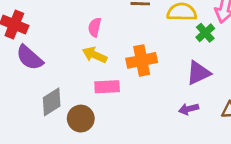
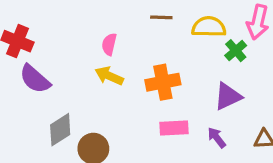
pink rectangle: (107, 87) -> (174, 128), moved
purple arrow: (189, 109) -> (217, 138), turned 66

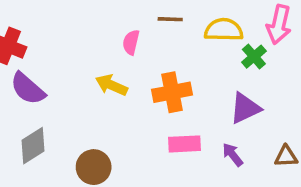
pink semicircle: (109, 44) -> (131, 42), moved
gray diamond: (60, 130) -> (33, 146), moved

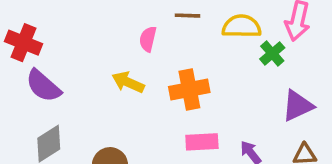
purple triangle: (245, 108) -> (298, 106), moved

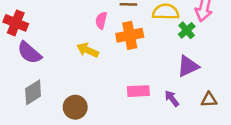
orange cross: (189, 90) -> (130, 35), moved
purple triangle: (298, 106) -> (188, 66), moved

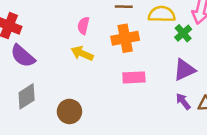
pink semicircle: (101, 20) -> (83, 26), moved
pink rectangle: (138, 91) -> (134, 77), moved
purple arrow: (172, 98) -> (183, 101), moved

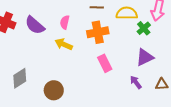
purple semicircle: (23, 56) -> (35, 25), moved
pink rectangle: (134, 77) -> (105, 63), turned 66
purple arrow: (183, 101) -> (136, 82), moved

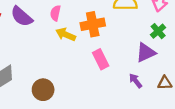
green cross: (144, 28) -> (158, 31), moved
yellow arrow: (64, 44) -> (66, 34), moved

